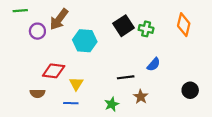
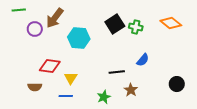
orange diamond: (184, 25) -> (171, 23), turned -65

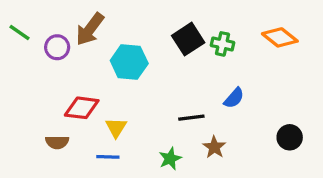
green line: (19, 10) -> (19, 33), moved, turned 40

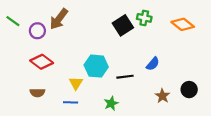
green cross: (223, 44) -> (144, 18), moved
cyan hexagon: (129, 62) -> (96, 66), moved
red diamond: (82, 108) -> (42, 62), moved, turned 30
brown star: (214, 147) -> (162, 96), moved

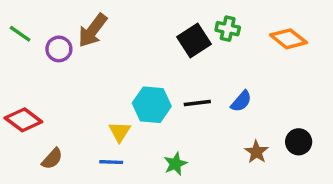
red diamond: (42, 62) -> (23, 120), moved
black line: (125, 77) -> (197, 103), moved
brown semicircle: (37, 93) -> (52, 159), moved, turned -48

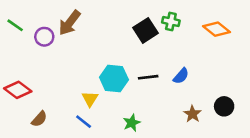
blue line: (111, 162) -> (84, 122), turned 36

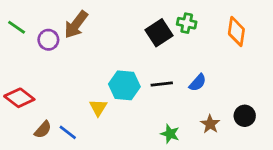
orange diamond: (217, 29) -> (236, 31), turned 60
blue line: (84, 122) -> (68, 132), moved
green star: (132, 123) -> (170, 134), moved, turned -30

